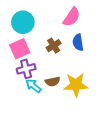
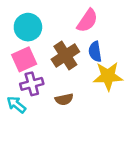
brown cross: (54, 46) -> (65, 55), size x1.5
yellow star: (76, 85) -> (108, 76), moved
cyan arrow: (33, 86) -> (16, 105), moved

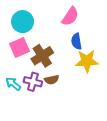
brown cross: (65, 55) -> (42, 56), moved
purple cross: (32, 84) -> (33, 82), moved, turned 30

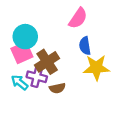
cyan circle: (23, 22) -> (25, 37), moved
purple cross: (33, 82) -> (37, 77), moved
cyan arrow: (13, 84) -> (20, 82), moved

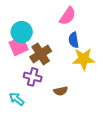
purple cross: (37, 77) -> (33, 77), moved
cyan arrow: (20, 82) -> (17, 99), moved
brown semicircle: (57, 88) -> (61, 91), moved

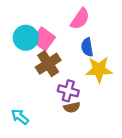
pink square: (19, 46) -> (43, 39), moved, turned -30
purple cross: (33, 77) -> (68, 91), moved

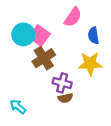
blue semicircle: (87, 47) -> (93, 35), moved

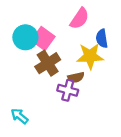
yellow star: (90, 64) -> (90, 56), moved
brown semicircle: (65, 98) -> (76, 77), moved

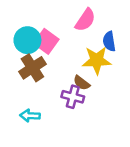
brown cross: (48, 63) -> (32, 68), moved
brown semicircle: (76, 77) -> (82, 83), turned 49
cyan arrow: (20, 116) -> (30, 116), moved, turned -36

